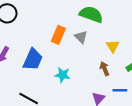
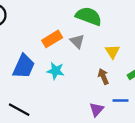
orange rectangle: (58, 35) -> (52, 39), turned 36
cyan star: (62, 75) -> (56, 71), moved

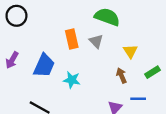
orange rectangle: (52, 39) -> (72, 39), turned -72
cyan star: (56, 71) -> (72, 80), moved

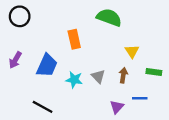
gray triangle: (96, 41) -> (98, 76), moved
green rectangle: (152, 72) -> (154, 72), turned 40
brown arrow: (122, 76) -> (123, 75), turned 32

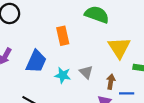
yellow triangle: (132, 51) -> (119, 48), size x1.6
brown arrow: (123, 75) -> (111, 82), moved

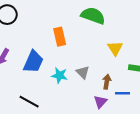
yellow triangle: (119, 48) -> (115, 48), size x0.7

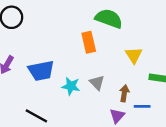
orange rectangle: (60, 37) -> (89, 42), moved
blue trapezoid: (33, 62) -> (41, 71), turned 55

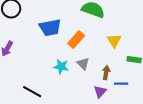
orange rectangle: (89, 42) -> (76, 40), moved, turned 54
blue trapezoid: (41, 71) -> (50, 28), moved

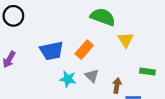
blue trapezoid: (50, 28) -> (52, 51), moved
yellow triangle: (114, 41) -> (126, 40), moved

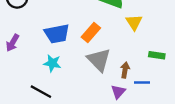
gray triangle: (92, 76) -> (99, 60), size x1.6
cyan star: (68, 79) -> (52, 63), moved

